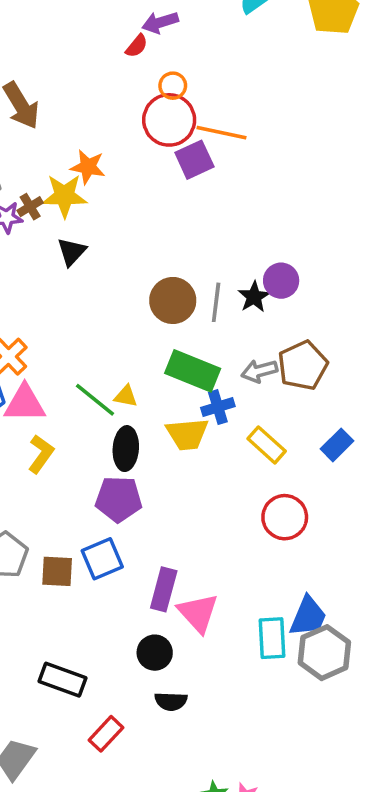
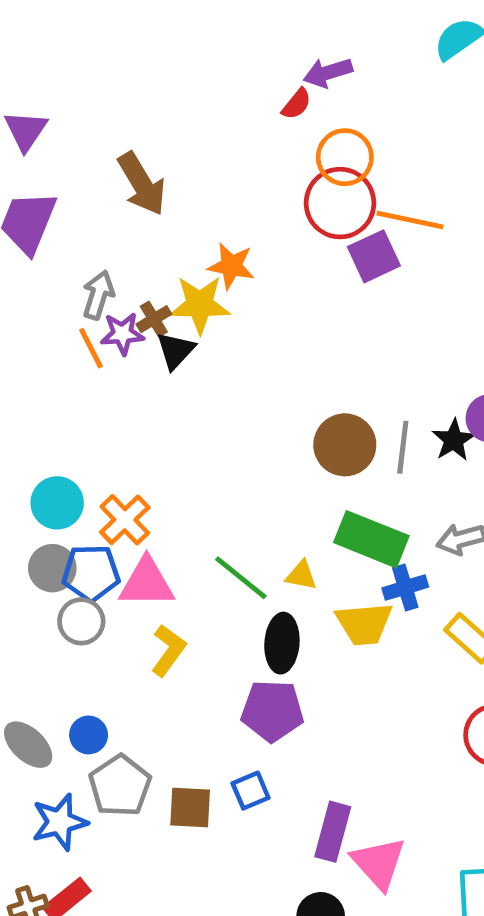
orange circle: (173, 86) -> (345, 157), size x1.5
black triangle: (72, 252) -> (176, 351), moved
yellow triangle: (126, 396) -> (301, 575), moved
blue square: (102, 559) -> (251, 791), size x0.7

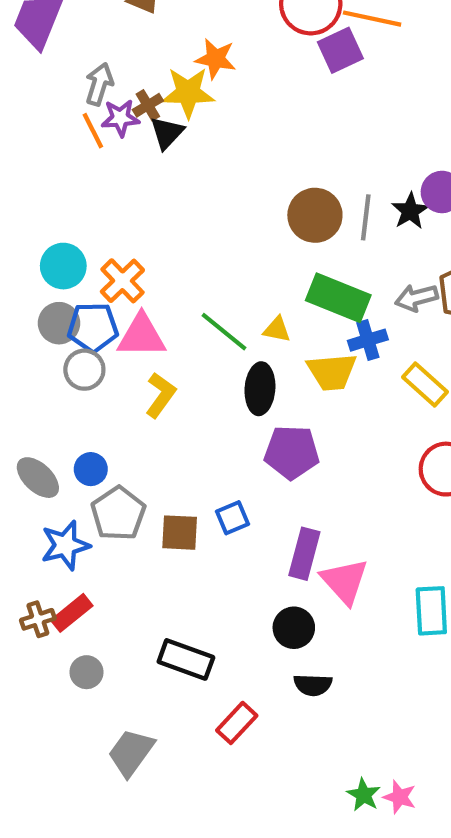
purple pentagon: (272, 711) -> (292, 452), moved

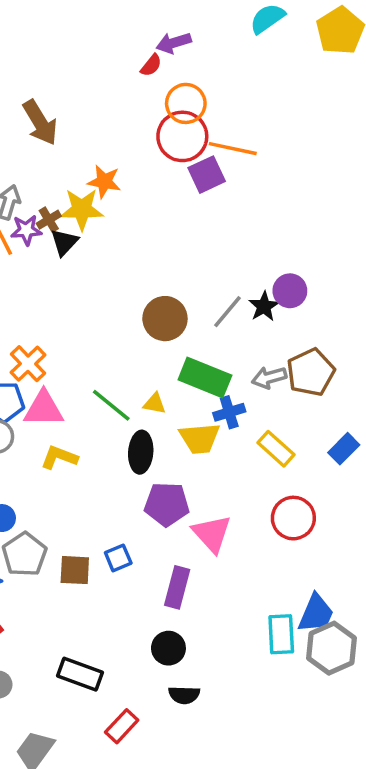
brown circle: (315, 215) -> (165, 319), moved
gray line: (366, 217) -> (227, 312), turned 33
yellow L-shape: (161, 395) -> (59, 457), turned -105
pink triangle: (345, 581) -> (212, 534), moved

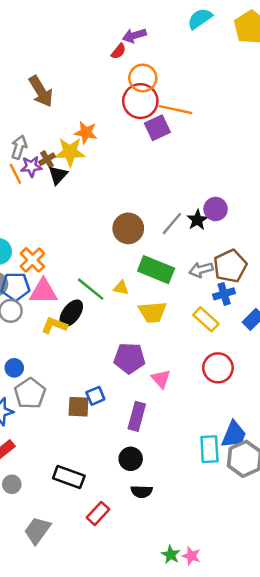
blue cross: (229, 412) -> (224, 294), moved
black ellipse: (141, 452) -> (71, 313), moved, turned 32
pink triangle: (212, 534) -> (161, 379), size x0.7
brown square: (75, 570) -> (79, 407), moved

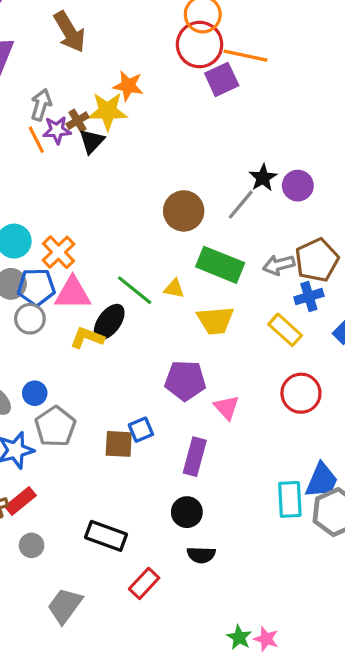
black star: (197, 220) -> (263, 178), moved

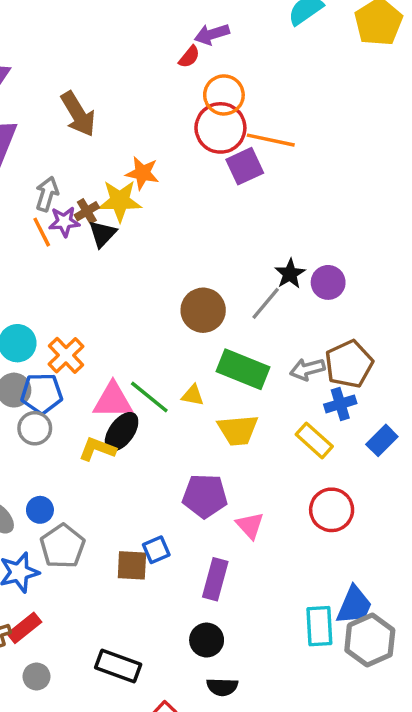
pink triangle: (73, 293) -> (113, 400), moved

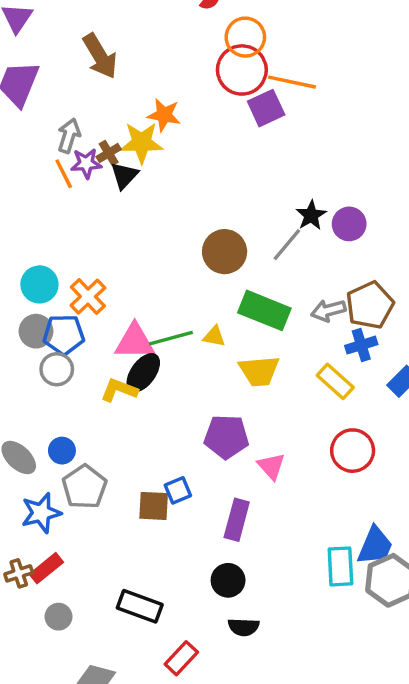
green line: (149, 397) -> (171, 338), turned -54

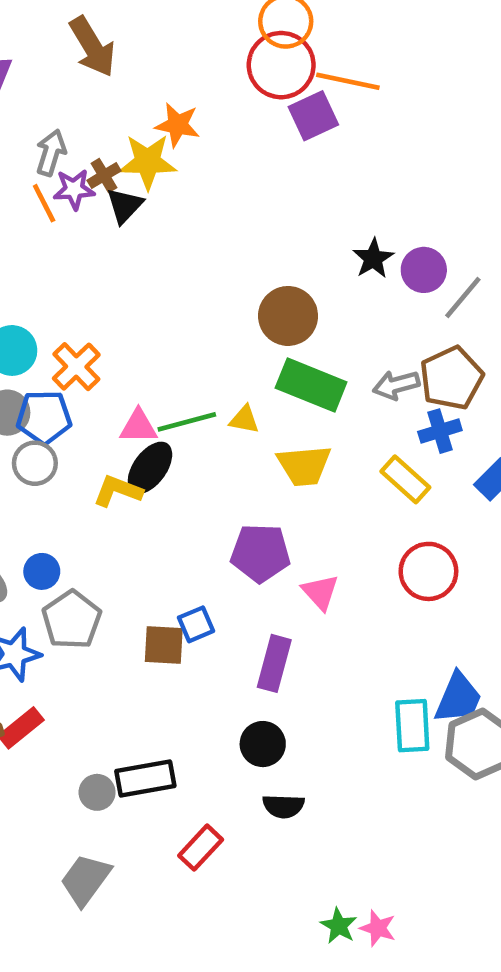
gray line: (287, 245) -> (463, 298), moved
brown circle: (225, 252) -> (288, 316), moved
pink triangle: (135, 342) -> (138, 426), size x0.7
black rectangle: (140, 606) -> (145, 779), turned -30
gray circle: (58, 617) -> (97, 792), moved

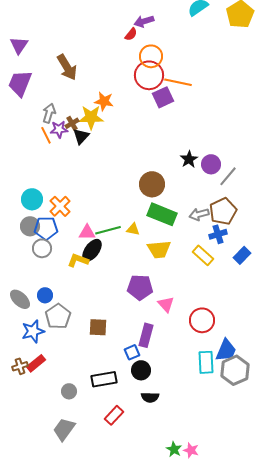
red circle: (428, 571) -> (202, 320), moved
blue square: (196, 624) -> (132, 352), moved
black rectangle: (145, 779) -> (104, 379), moved

